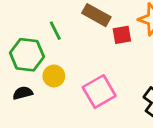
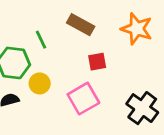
red square: (122, 35) -> (97, 62), moved

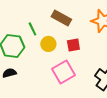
yellow circle: (40, 83) -> (48, 44), moved

